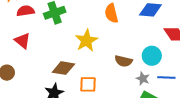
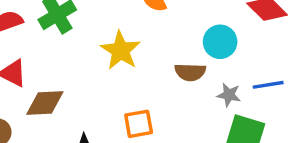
cyan circle: (152, 56) -> (220, 42), moved
brown diamond: (63, 68) -> (45, 103), moved

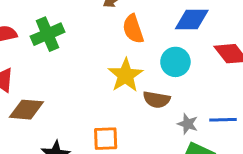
cyan circle: (220, 42) -> (175, 62), moved
yellow star: (121, 50) -> (126, 75), moved

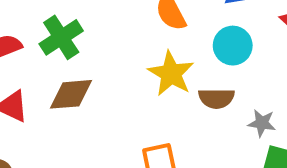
brown diamond: (26, 110) -> (71, 94), moved

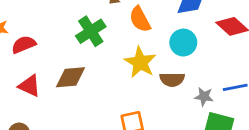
green cross: (61, 37) -> (91, 31), moved

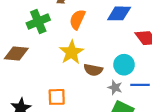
orange semicircle: (140, 19) -> (77, 19), turned 42
cyan circle: (183, 43) -> (124, 65), moved

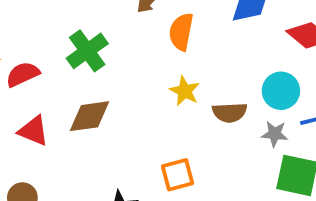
green cross: (38, 21) -> (87, 51), moved
yellow star: (71, 52) -> (185, 91), size x0.7

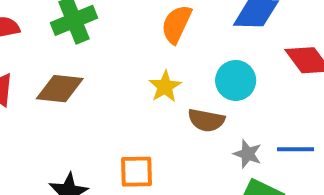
cyan circle: (281, 91) -> (236, 80), moved

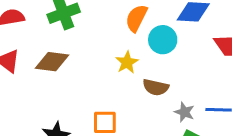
cyan circle: (236, 80) -> (163, 40), moved

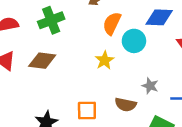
brown semicircle: (156, 87) -> (126, 105), moved
gray star: (184, 112) -> (150, 86), moved

